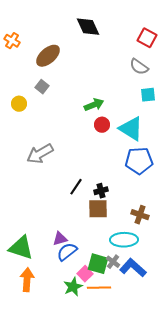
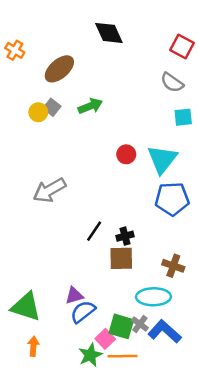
yellow circle: (19, 104) -> (38, 112), moved
green arrow: (94, 105) -> (90, 106), moved
cyan triangle: (131, 129) -> (162, 159), turned 36
orange arrow: (27, 280) -> (33, 346), size x0.7

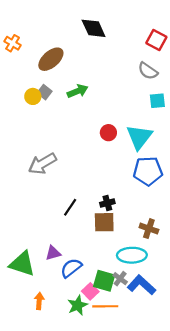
black line: (94, 231) -> (70, 207), moved
purple triangle: (74, 296) -> (53, 253), moved
orange arrow: (33, 346) -> (39, 301), moved

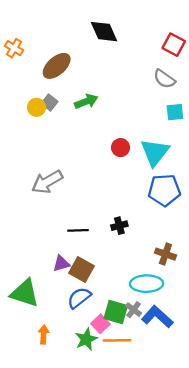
black line: (70, 207) -> (78, 230), turned 54
brown square: (104, 222) -> (81, 269), moved, turned 30
purple triangle: (53, 253) -> (61, 263), moved

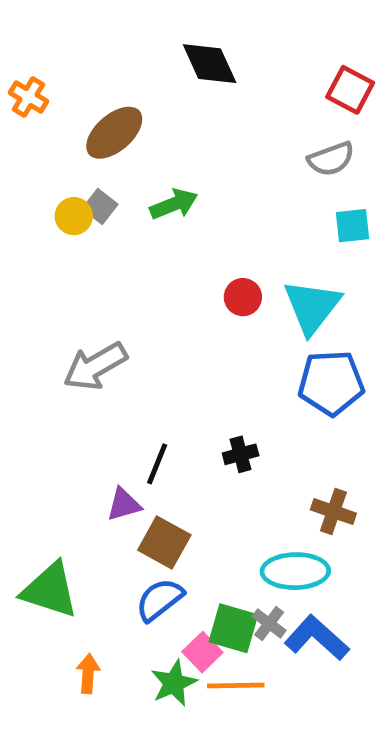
gray semicircle: (164, 79) -> (331, 159), turned -55
black line: (78, 230) -> (157, 464), turned -66
purple triangle: (61, 263) -> (124, 504), moved

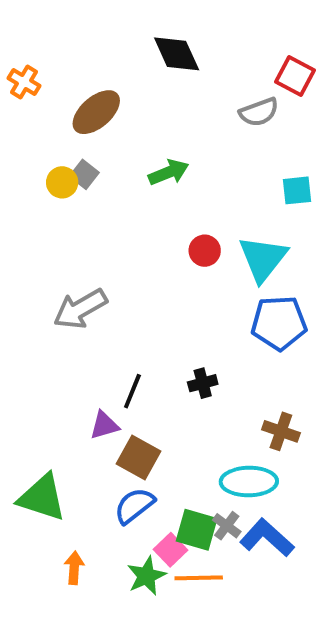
gray semicircle: (331, 159) -> (259, 112), moved
green arrow: (174, 204) -> (169, 172), moved

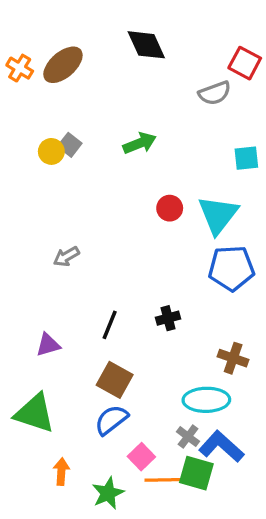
brown ellipse: (96, 112) -> (63, 65), moved
gray arrow: (80, 309) -> (66, 256), size x0.6
purple triangle: (104, 425) -> (48, 345), moved
green square: (197, 530) -> (196, 473), moved
green star: (146, 576) -> (108, 493), moved

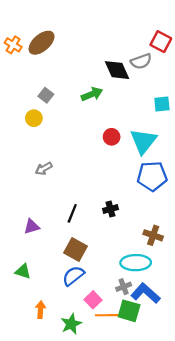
black diamond: (146, 45) -> (117, 70), moved
yellow circle: (51, 151) -> (34, 118), moved
green triangle: (35, 413) -> (23, 271), size x0.6
gray cross: (188, 437) -> (124, 287), turned 32

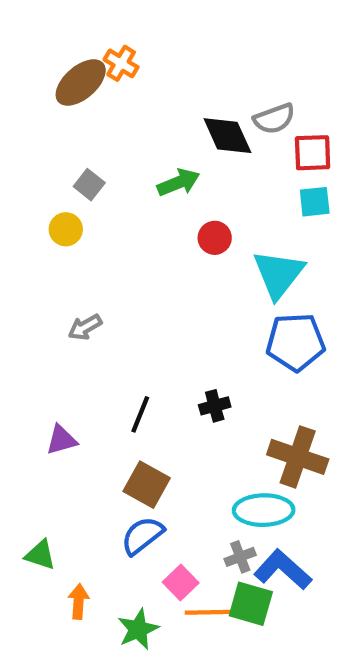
red square: (161, 42) -> (313, 153), moved, turned -30
orange cross: (13, 45) -> (121, 63), moved
red circle: (112, 137) -> (215, 238), moved
brown cross: (153, 235) -> (298, 457), size x1.5
green triangle: (23, 271) -> (40, 555), moved

